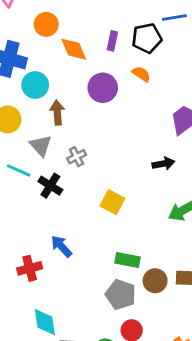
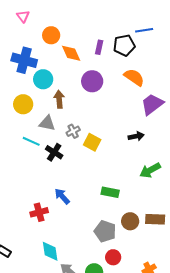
orange semicircle: (141, 74) -> (134, 77), moved, size x1.5
gray triangle: (41, 146) -> (47, 123), turned -36
yellow square: (112, 202) -> (92, 142), moved
green rectangle: (128, 260) -> (110, 192), moved

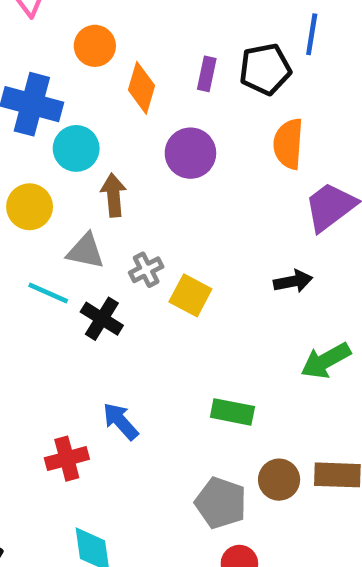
blue line: (144, 30) -> (312, 34), turned -72
orange diamond: (71, 53) -> (141, 88), turned 40
orange semicircle: (134, 77) -> (288, 144), turned -120

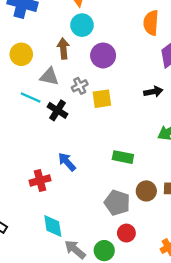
cyan circle: (76, 148) -> (82, 25), moved
purple circle: (190, 153) -> (103, 55), moved
yellow square: (190, 295) -> (102, 99), turned -36

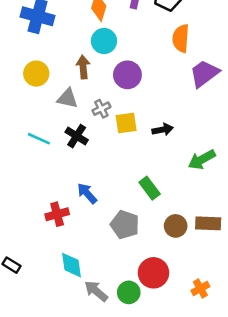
black arrow: (153, 92) -> (163, 130), moved
cyan line: (31, 98) -> (39, 139), moved
green rectangle: (123, 157) -> (150, 188), turned 42
gray pentagon: (117, 203) -> (125, 225), moved
red circle: (126, 233) -> (153, 273), size x1.5

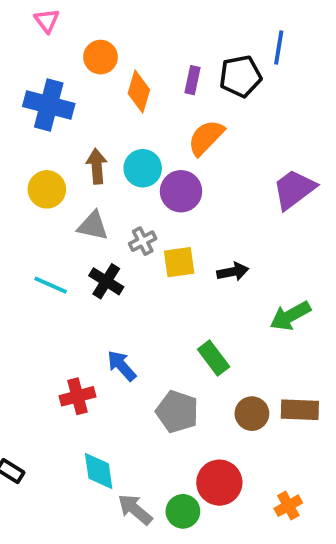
orange semicircle: (181, 38) -> (206, 138), moved, turned 40
cyan circle: (104, 41) -> (143, 168), moved
brown arrow: (83, 67) -> (97, 166), moved

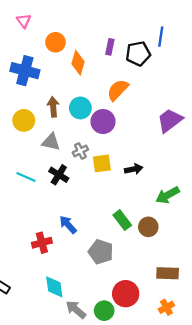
purple rectangle: (193, 80) -> (110, 47), moved
brown rectangle: (300, 410) -> (168, 273), moved
brown circle: (252, 414) -> (148, 227), moved

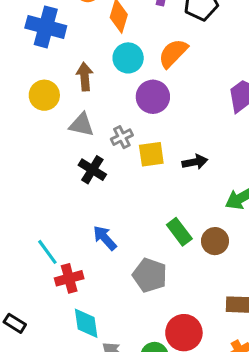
cyan circle: (80, 108) -> (128, 58), moved
cyan line: (26, 177) -> (47, 252), moved, turned 30
red cross: (42, 243) -> (69, 278), moved

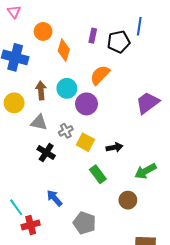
cyan circle: (128, 58) -> (67, 88), moved
yellow square: (151, 154) -> (85, 142), turned 36
green rectangle: (179, 232) -> (98, 174), moved

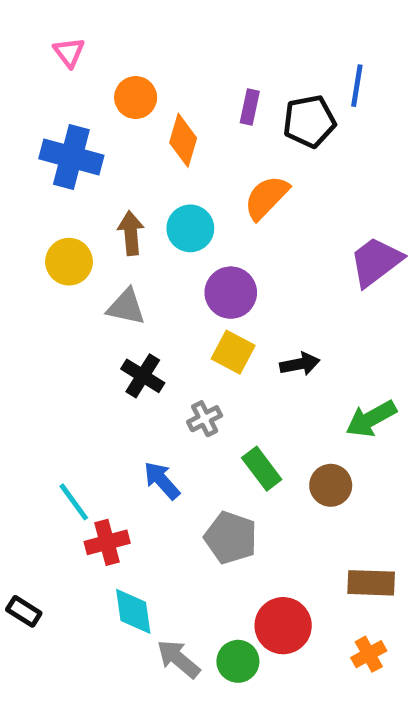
purple circle: (87, 104) -> (231, 293), moved
gray cross: (66, 131) -> (205, 419), moved
green rectangle: (98, 174) -> (262, 469), moved

